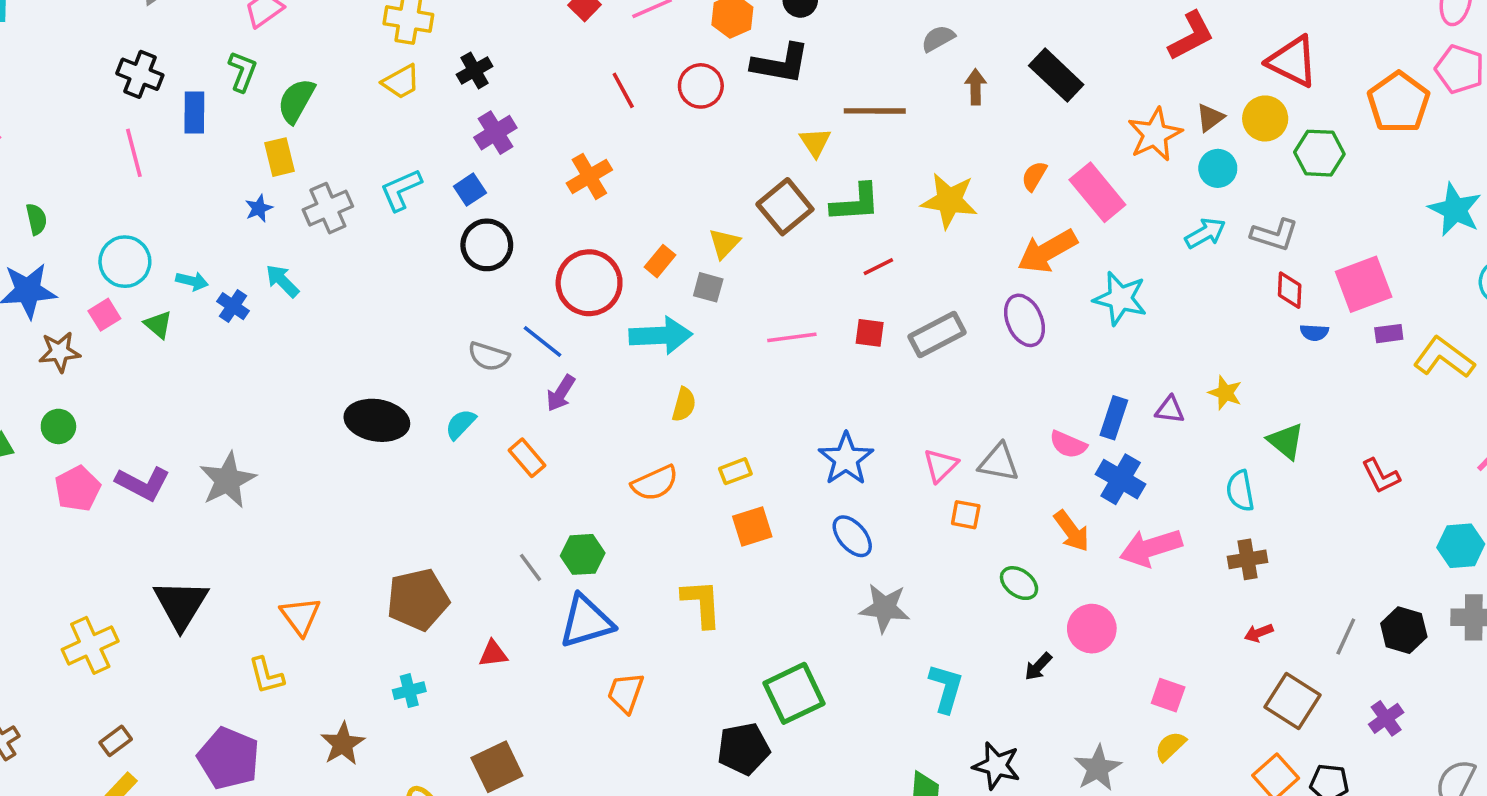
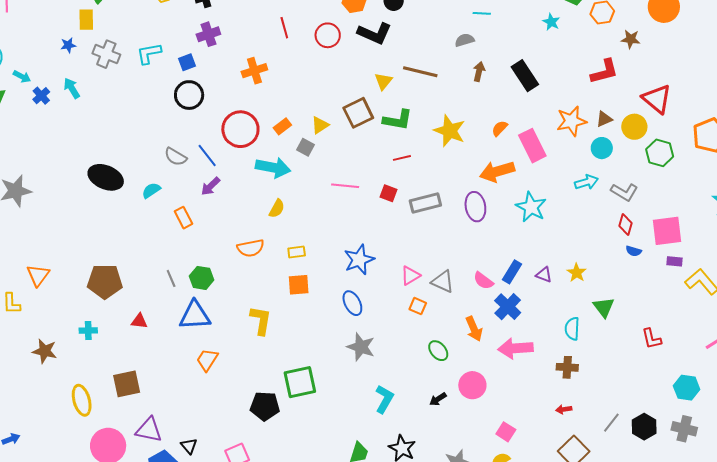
gray cross: (328, 208) -> (106, 54), turned 32
brown star: (343, 744) -> (45, 351), turned 30

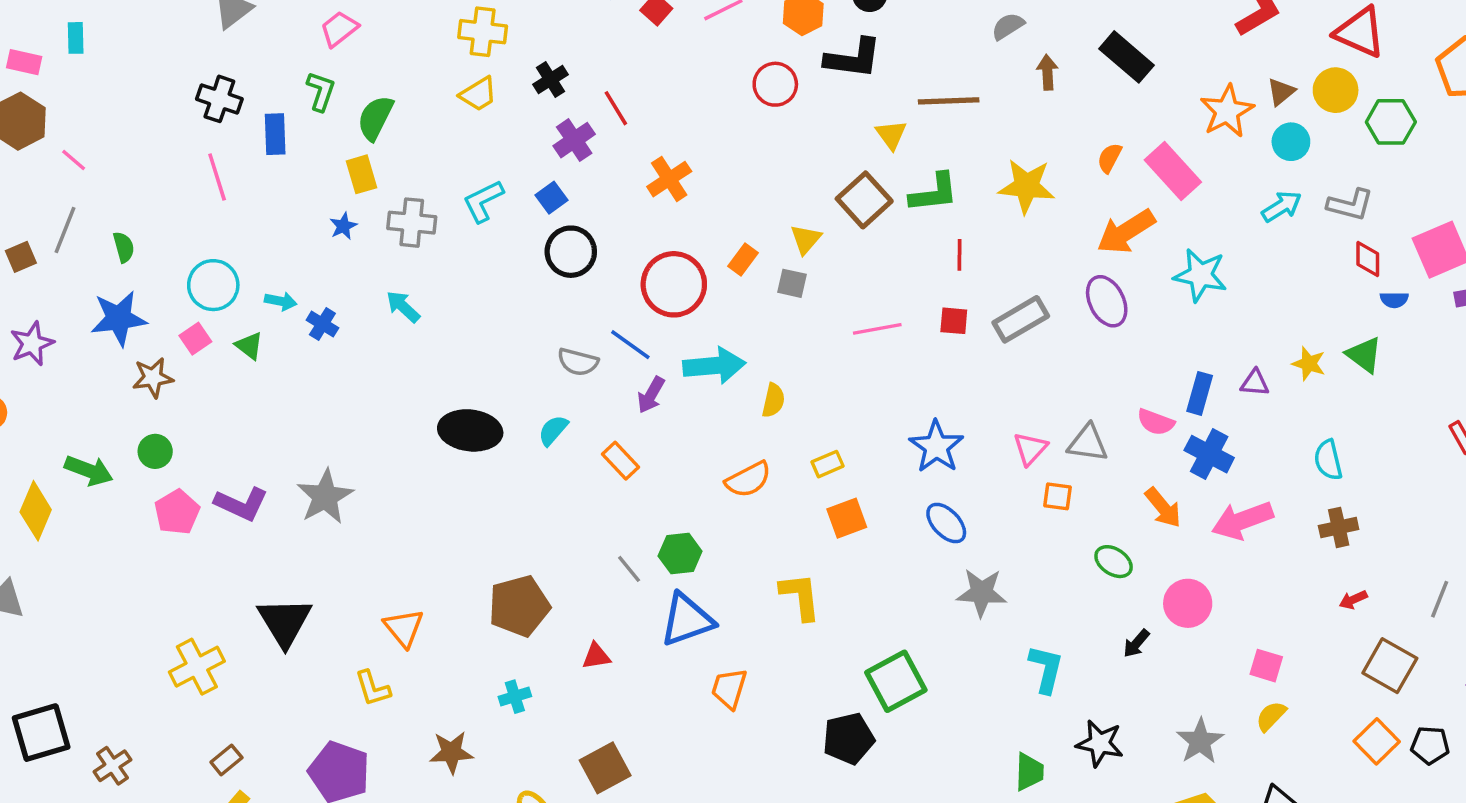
red line: (284, 28) -> (616, 108), moved
cyan arrow: (72, 88) -> (403, 307), moved
red line: (402, 158) -> (960, 255), turned -60
cyan arrow: (273, 168) -> (714, 366), moved
green triangle: (604, 307) -> (1364, 355), moved

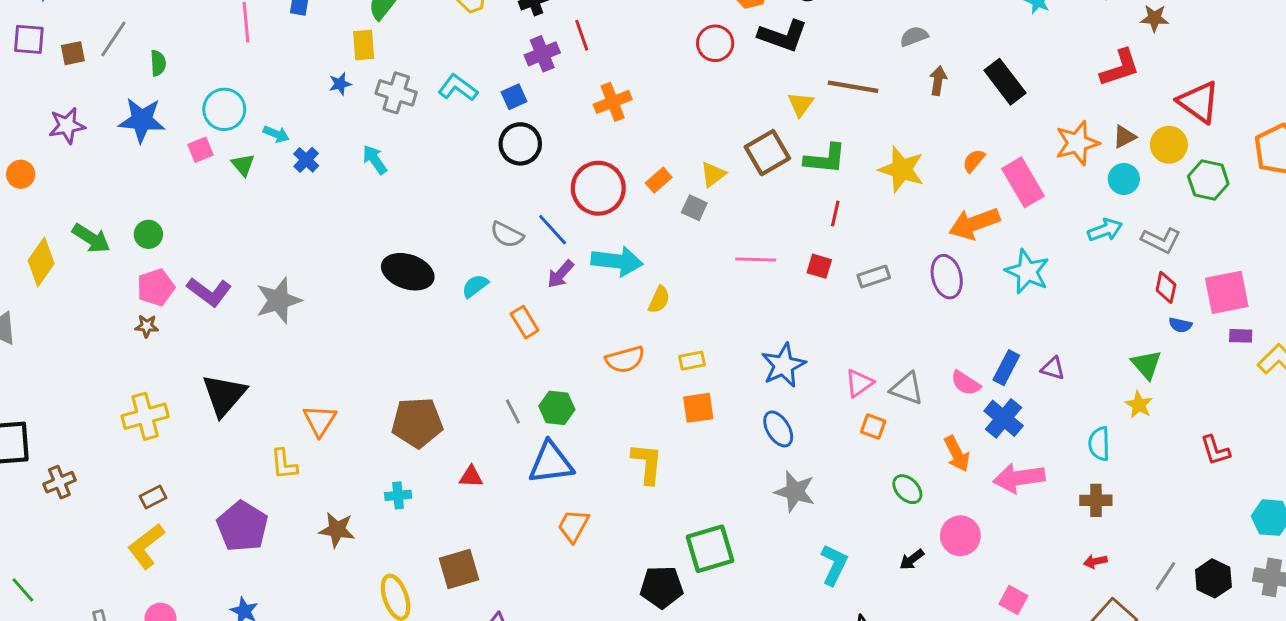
cyan L-shape: (483, 201) -> (458, 88), turned 51
gray rectangle: (1021, 319) -> (874, 276), size x0.7
yellow star: (1309, 364) -> (1139, 405), moved
brown star: (153, 378) -> (147, 326), moved, size x0.7

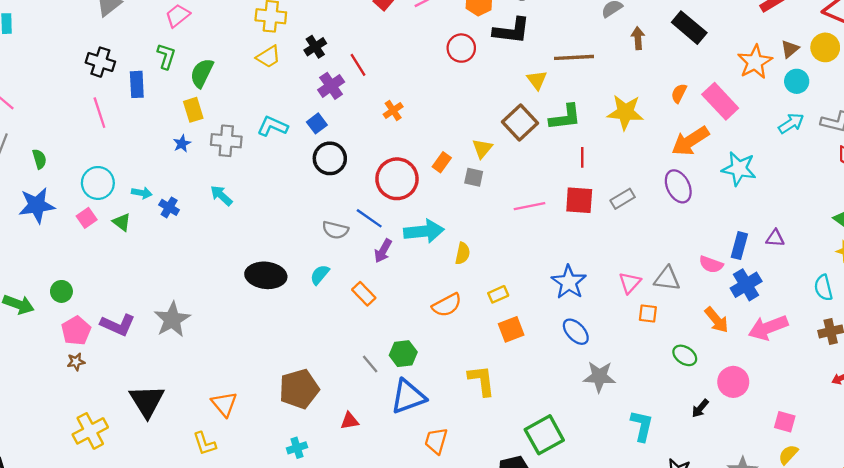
orange cross: (613, 102) -> (393, 110), size x0.7
red square: (819, 266) -> (579, 200), size x1.5
blue cross: (1004, 418) -> (746, 285), turned 32

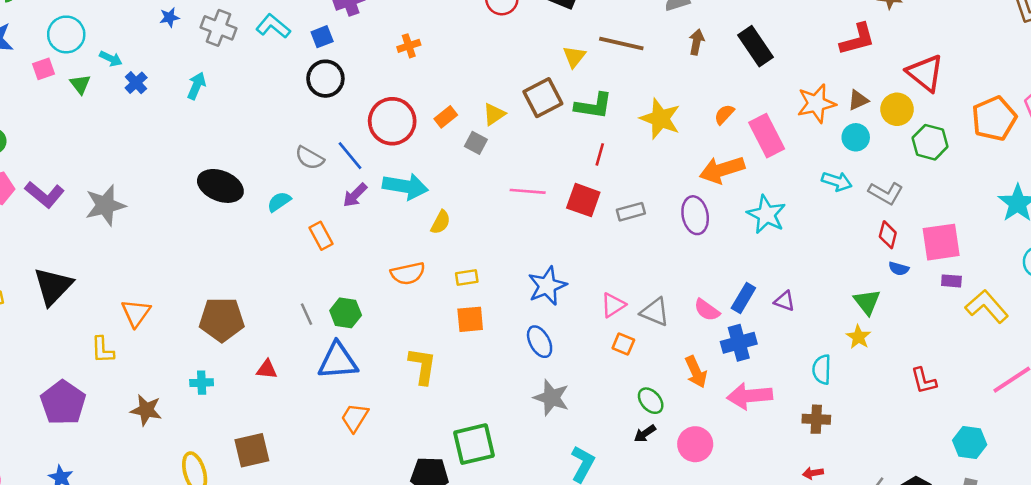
cyan arrow: (791, 123) -> (837, 181), turned 35
cyan arrow: (221, 195) -> (196, 86), turned 55
black arrow: (700, 408) -> (645, 434), moved

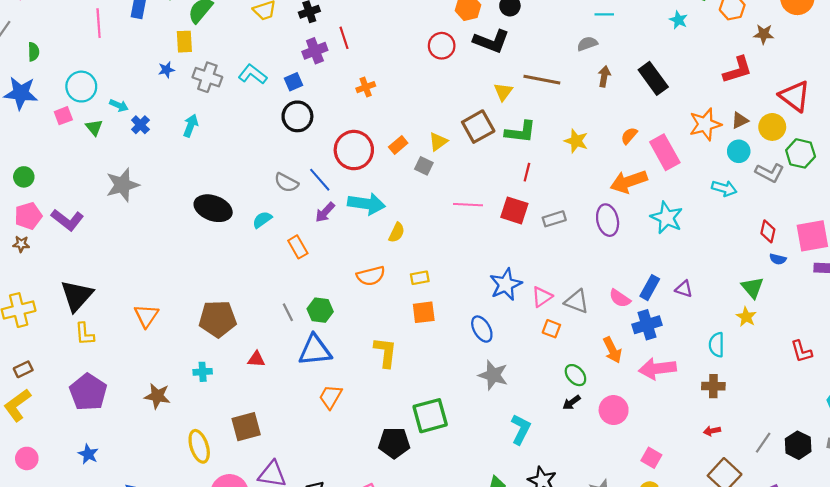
yellow star: (660, 119) -> (576, 141), size x0.7
gray L-shape: (886, 193) -> (770, 173), moved
gray star: (105, 205) -> (122, 185), moved
blue star: (547, 286) -> (506, 284), moved
yellow L-shape: (103, 350) -> (85, 334), moved

